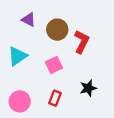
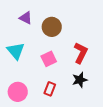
red L-shape: (82, 42) -> (81, 53), moved
cyan triangle: (17, 56) -> (16, 51), turned -36

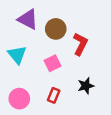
purple triangle: (26, 18) -> (28, 19), size x1.5
red L-shape: (81, 53) -> (80, 44), moved

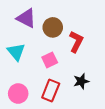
red rectangle: (54, 95) -> (51, 90), size x1.5

